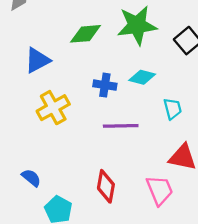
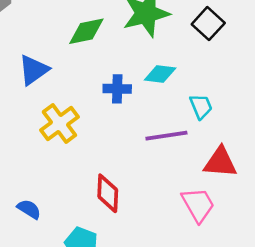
purple line: (121, 126) -> (166, 136), moved
blue semicircle: (31, 178) -> (29, 209), moved
red diamond: (106, 186) -> (108, 193), moved

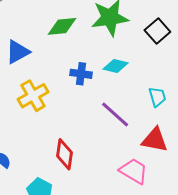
cyan trapezoid: (201, 106) -> (157, 97), moved
purple line: (166, 136) -> (115, 115), turned 44
pink trapezoid: (198, 205) -> (134, 171), turned -36

